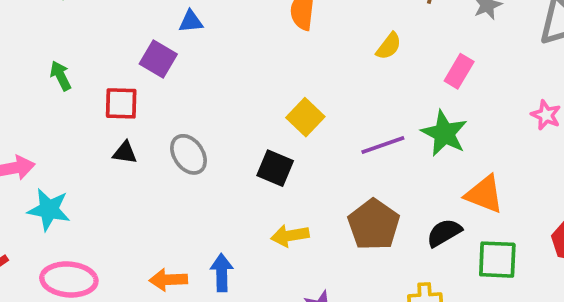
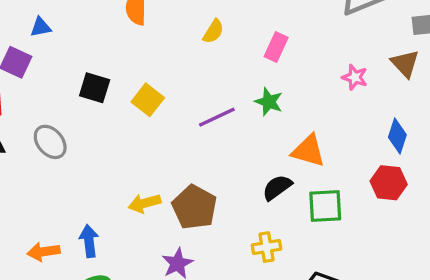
green star: (444, 133) -> (269, 102), size x0.7
black square: (275, 168) -> (95, 88), moved
brown pentagon: (374, 225) -> (194, 207), moved

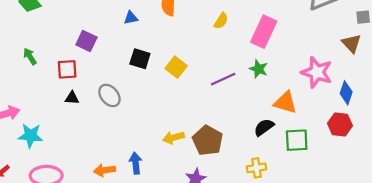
blue triangle: (41, 27) -> (131, 18), moved
pink rectangle: (276, 47) -> (264, 32), size x1.6
pink star: (355, 77) -> (317, 72), moved, size x1.8

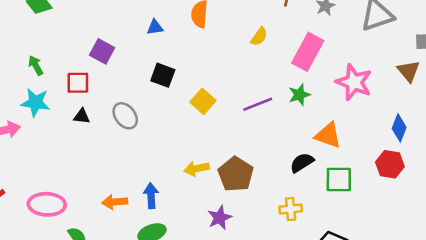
yellow square: (176, 67) -> (203, 101), moved
green star: (259, 69) -> (299, 95), turned 30
pink star: (317, 72) -> (354, 82), moved
cyan star: (30, 136) -> (35, 102), moved

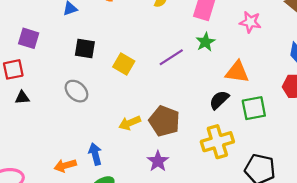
pink star: (354, 82) -> (250, 22), size x0.7
gray ellipse: (125, 116) -> (76, 91), moved
yellow cross: (291, 209) -> (217, 142), size x1.6

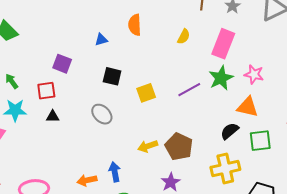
pink star: (250, 22) -> (254, 74), moved
green star: (205, 42) -> (221, 78), size x1.4
yellow square: (124, 64) -> (146, 93), turned 36

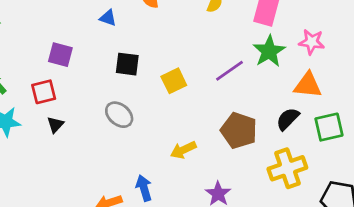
blue triangle: (101, 40) -> (108, 18), turned 40
black triangle: (53, 116) -> (55, 125), turned -40
brown pentagon: (179, 147) -> (239, 131), moved

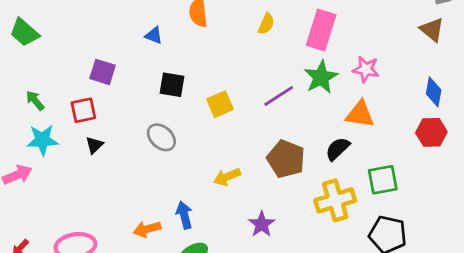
green square: (329, 127) -> (383, 180), moved

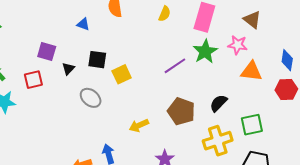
brown triangle: (432, 30) -> (252, 20), moved
yellow square: (220, 104) -> (122, 74), moved
orange triangle: (360, 114) -> (251, 71), moved
black triangle: (94, 145) -> (68, 69), moved

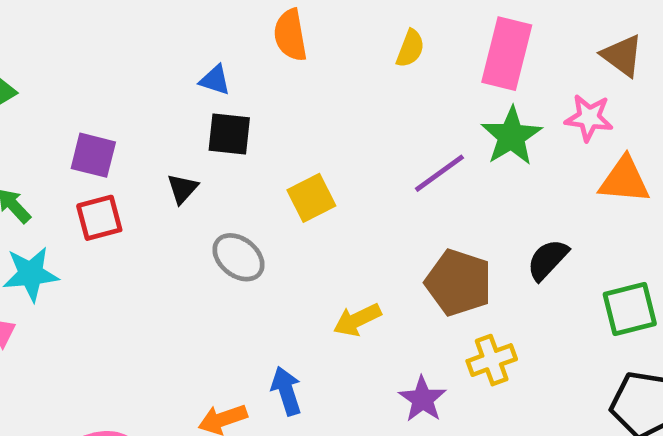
purple square: (47, 52) -> (93, 155), moved
black square: (97, 60) -> (229, 134), moved
yellow cross: (218, 141) -> (492, 360), moved, size x0.7

